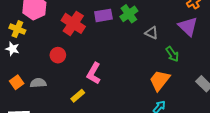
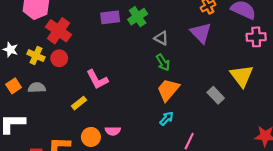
red cross: (73, 23) -> (59, 31), moved
yellow cross: (17, 29) -> (36, 56), moved
green arrow: (172, 54) -> (163, 62), moved
pink L-shape: (94, 73) -> (97, 79), turned -60

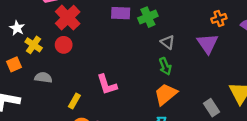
yellow cross: (36, 56) -> (34, 45), moved
pink L-shape: (97, 79) -> (107, 85), moved
gray semicircle: (37, 88) -> (43, 78), moved
yellow rectangle: (79, 103) -> (74, 101), moved, turned -32

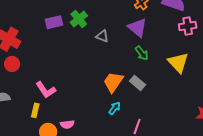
green arrow: (165, 66) -> (142, 53), moved
pink L-shape: (107, 85) -> (46, 90), moved
gray rectangle: (212, 108) -> (138, 83), moved

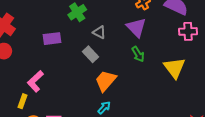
purple rectangle: (54, 22) -> (52, 39), moved
gray rectangle: (138, 83) -> (91, 54), moved
pink L-shape: (46, 90) -> (35, 81), turned 75

